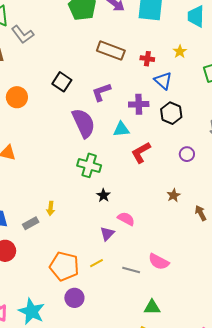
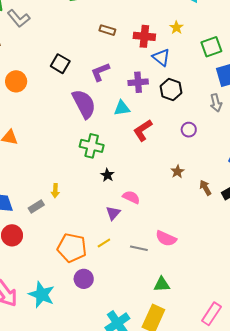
brown rectangle: (111, 51) -> (107, 30), size x0.6
red cross: (147, 59) -> (144, 36), size x1.5

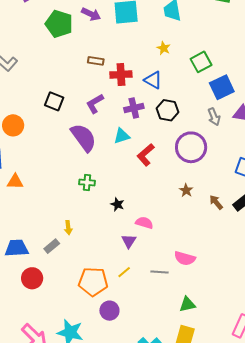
red cross: (144, 36) -> (121, 75), moved
purple circle: (189, 130) -> (191, 147), size x2.0
green cross: (92, 146) -> (87, 182), moved, size x0.7

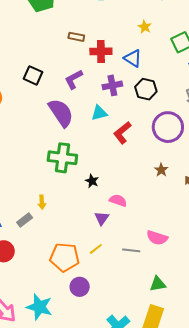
green cross: (87, 182) -> (62, 158), size x1.8

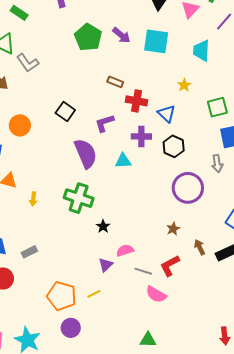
red L-shape: (122, 133) -> (170, 266), moved
pink semicircle: (118, 200) -> (125, 250), turned -48
yellow arrow: (42, 202) -> (33, 199), moved
gray line: (131, 250) -> (143, 271), moved

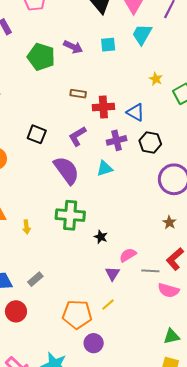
cyan square: (156, 41) -> (108, 45), size x0.6
cyan trapezoid: (201, 51) -> (142, 34), moved, turned 40
yellow star: (184, 85) -> (156, 79), moved

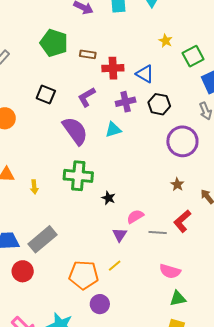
green pentagon: (41, 57) -> (54, 43), moved
gray rectangle: (35, 279) -> (42, 239), size x1.8
pink semicircle: (169, 290) -> (170, 271), moved

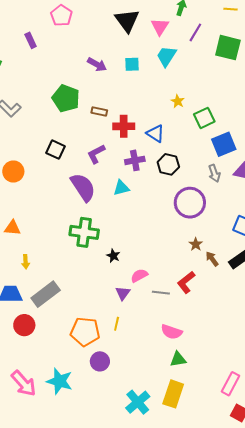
brown star: (177, 184) -> (196, 244), moved
yellow arrow: (34, 187) -> (26, 262), moved
yellow line: (115, 266) -> (117, 324), turned -40

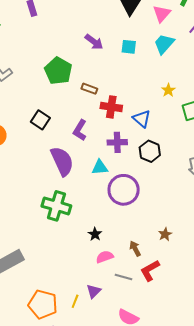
purple L-shape: (96, 154) -> (80, 130), turned -40
purple circle: (190, 203) -> (124, 190), moved
black star: (113, 256) -> (95, 234), moved
brown arrow: (212, 259) -> (135, 249), moved
purple triangle: (123, 293) -> (94, 291), moved

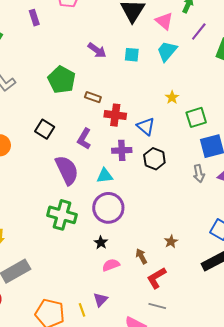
pink triangle: (162, 14) -> (164, 21), turned -30
purple circle: (124, 190) -> (108, 208), moved
gray line: (124, 277) -> (157, 306), moved
yellow line: (75, 301) -> (82, 310), turned -40

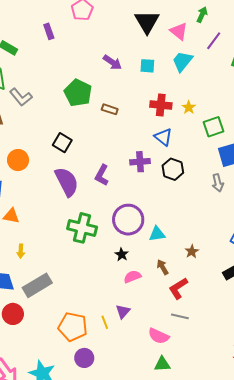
red cross: (115, 115) -> (161, 105), moved
purple L-shape: (84, 139) -> (102, 175), moved
purple semicircle: (67, 170) -> (67, 182), moved
cyan triangle: (105, 176) -> (157, 234), moved

